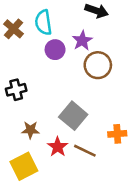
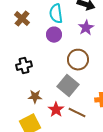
cyan semicircle: (43, 22) -> (56, 14), moved
purple star: (82, 41) -> (86, 28), moved
brown circle: (98, 65) -> (78, 60), moved

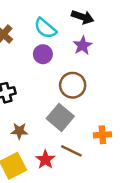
cyan semicircle: (56, 14) -> (45, 28), turned -42
red star: (56, 110) -> (45, 160), moved

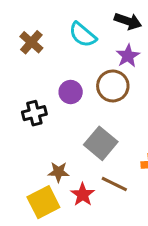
purple circle: (43, 54) -> (71, 92), moved
brown circle: (73, 85) -> (113, 86), moved
brown star: (19, 131) -> (59, 172), moved

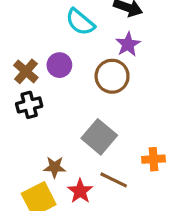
brown cross: (31, 42) -> (26, 71), moved
purple circle: (71, 92) -> (59, 65), moved

